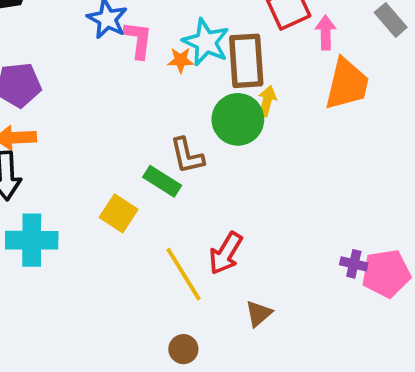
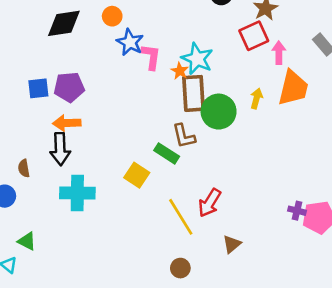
orange star: (181, 60) -> (180, 71), turned 30
brown rectangle: (246, 61) -> (193, 93), moved
yellow arrow: (267, 101) -> (256, 98), moved

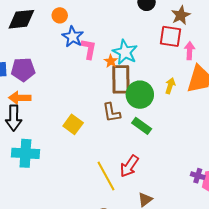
red square: (254, 36) -> (170, 36), turned 30
green rectangle: (167, 153) -> (142, 126), moved
yellow square: (137, 175) -> (73, 124), moved

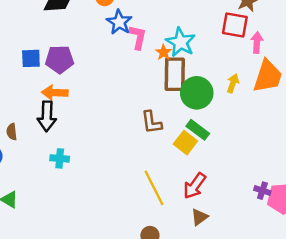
brown L-shape: (111, 113) -> (152, 122), moved
yellow square: (73, 124) -> (185, 143), moved
cyan cross: (25, 153) -> (60, 158), size x0.6
red arrow: (129, 166) -> (195, 186), moved

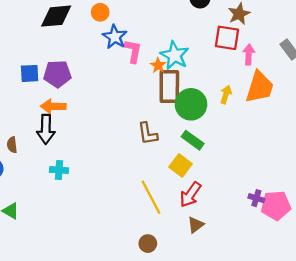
yellow square: (185, 143) -> (181, 165), moved

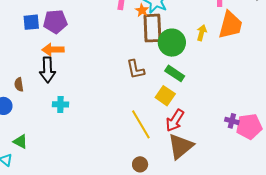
brown triangle: (196, 225) -> (181, 146), size x1.8

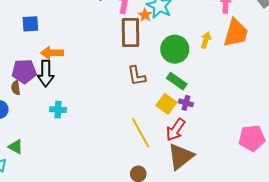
purple pentagon: (55, 22) -> (24, 71), moved
brown rectangle: (152, 28) -> (130, 32), moved
purple cross: (232, 121) -> (186, 103), moved

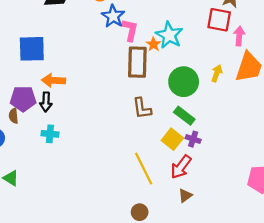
blue square: (30, 24) -> (32, 49), size x1.5
black arrow: (46, 73) -> (46, 102), size x0.7
cyan cross: (58, 110) -> (50, 134), moved
brown triangle: (181, 156) -> (185, 196), size x0.5

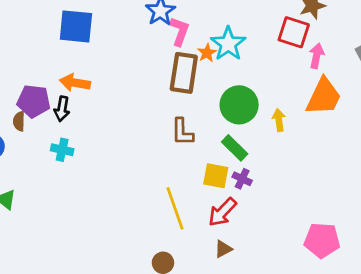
blue square: (32, 49) -> (76, 26), moved
yellow arrow: (217, 73) -> (279, 120), moved, turned -35
yellow square: (172, 139) -> (216, 176), turned -35

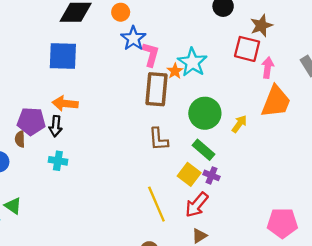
yellow arrow: (279, 120) -> (239, 124), turned 48
yellow square: (216, 176) -> (189, 174), turned 30

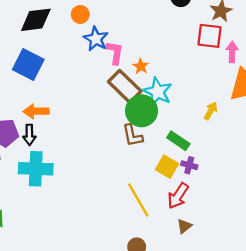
blue square: (63, 56) -> (28, 65), turned 32
cyan star: (192, 62) -> (158, 92), moved
brown rectangle: (156, 89) -> (125, 86), turned -44
green circle: (205, 113) -> (142, 111), moved
cyan cross: (58, 161) -> (36, 169), size x1.8

